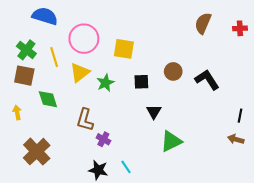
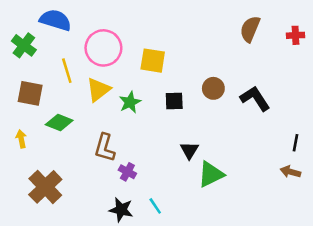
green cross: (26, 50) -> (24, 45), moved
green diamond: (48, 99) -> (59, 122), turned -50
black triangle: (154, 112) -> (189, 150), moved

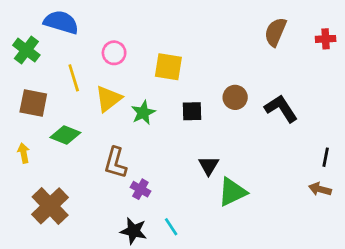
pink circle: (103, 48) -> (114, 53), size x0.6

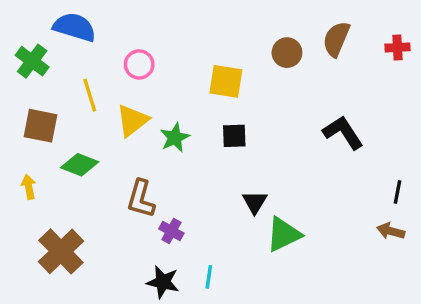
yellow square: (168, 67) -> (226, 81), moved
brown circle: (235, 97) -> (287, 53), moved
cyan line: (171, 227) -> (209, 277), turned 42

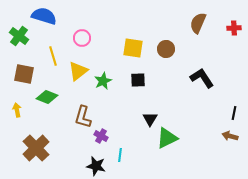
brown circle: (287, 53) -> (166, 49), moved
cyan line: (209, 277) -> (120, 155), moved

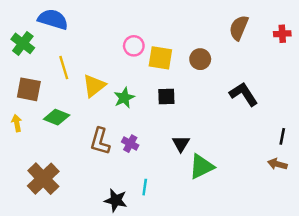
pink circle: (82, 38) -> (134, 46), moved
yellow arrow: (17, 110) -> (17, 123), moved
purple cross: (101, 136) -> (130, 144), moved

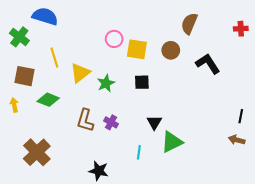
brown semicircle: (239, 28) -> (189, 24), moved
black L-shape: (244, 94) -> (208, 64), moved
cyan line: (145, 187) -> (139, 152), moved

